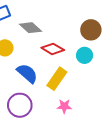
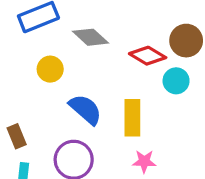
red diamond: (53, 49) -> (148, 56), moved
yellow rectangle: (57, 79) -> (132, 118), turned -35

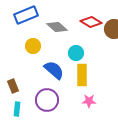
red diamond: (148, 56) -> (91, 22), moved
cyan circle: (176, 81) -> (76, 53), moved

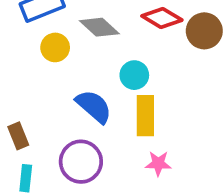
yellow circle: (33, 46) -> (55, 47), moved

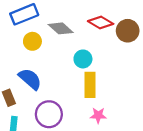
blue semicircle: (94, 106) -> (30, 79), moved

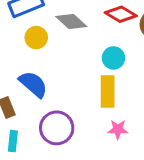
cyan circle: (83, 59) -> (113, 58), moved

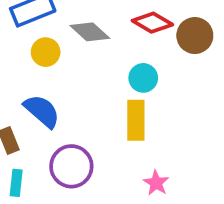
pink star: (118, 129) -> (156, 183), moved, turned 30

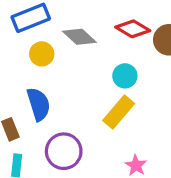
blue semicircle: (42, 111) -> (39, 104), turned 32
yellow rectangle: (136, 120) -> (119, 112), turned 40

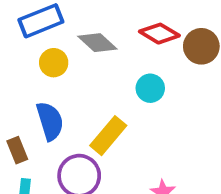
yellow rectangle: (119, 112) -> (108, 136), moved

